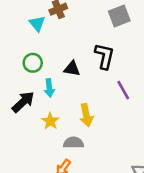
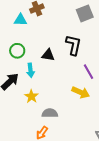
cyan triangle: (37, 23) -> (20, 20), turned -48
yellow arrow: (86, 115) -> (81, 92), moved, turned -54

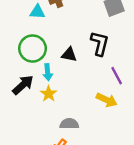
green circle: (17, 51) -> (33, 49), size x1.5
yellow star: (31, 96) -> (49, 94), moved

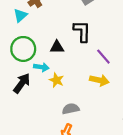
cyan triangle: (37, 12) -> (20, 15), turned -32
cyan arrow: (48, 72) -> (41, 67), turned -64
yellow star: (49, 94) -> (56, 80), moved

